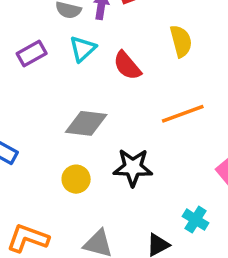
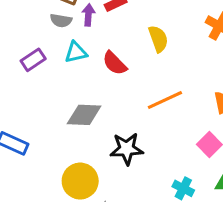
cyan triangle: (83, 49) -> (76, 52), turned 35
yellow circle: (76, 179) -> (80, 181), moved, size x1.5

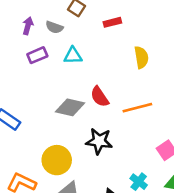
purple arrow: (88, 15) -> (28, 26), moved
gray semicircle: (61, 20) -> (54, 27), moved
red semicircle: (115, 63) -> (100, 97), moved

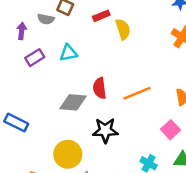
gray semicircle: (54, 27) -> (46, 19), moved
yellow semicircle: (141, 57) -> (123, 29), moved
red semicircle: (100, 97) -> (100, 88), turned 35

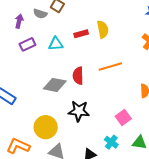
red rectangle: (101, 16) -> (81, 34), moved
orange line: (137, 93) -> (110, 67), moved
pink square: (170, 130) -> (123, 117), moved

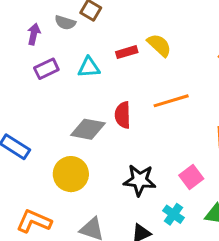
yellow semicircle: (103, 29) -> (159, 45), turned -36
black star: (79, 111) -> (140, 180), moved
yellow circle: (46, 127) -> (71, 174), moved

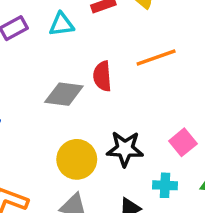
yellow circle: (71, 174) -> (77, 159), moved
cyan cross: (173, 214) -> (165, 185), turned -30

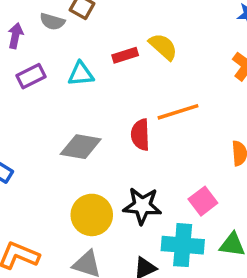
red semicircle: (102, 76) -> (140, 135), moved
cyan cross: (165, 185) -> (183, 245), size x1.6

